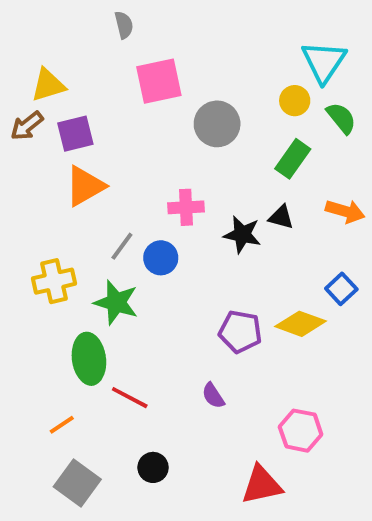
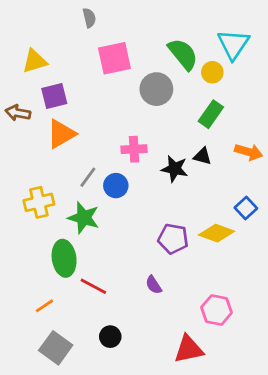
green semicircle: (341, 118) -> (183, 54), moved, size x1.4
brown arrow: (27, 126) -> (18, 113), moved, turned 50

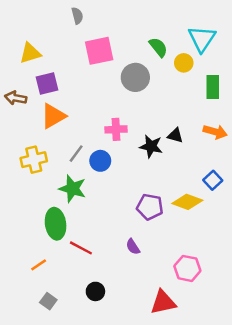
green semicircle: (183, 54) -> (158, 47), size x0.7
green rectangle: (211, 114) -> (213, 87), moved, turned -35
yellow cross: (39, 202) -> (34, 160), moved
gray square: (56, 348) -> (48, 301), size x0.6

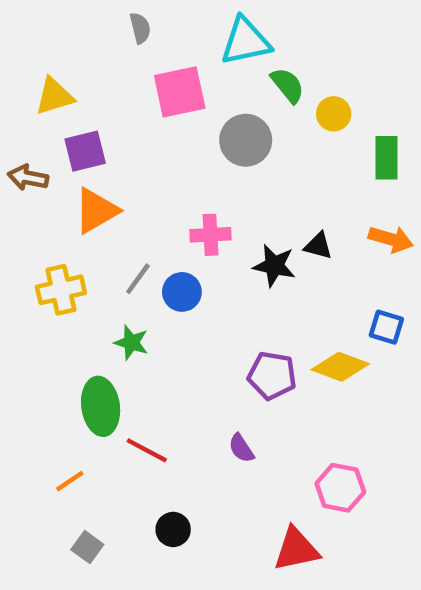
cyan triangle: (202, 39) -> (246, 41), moved, turned 44
blue square: (213, 180) -> (386, 327), turned -30
green star: (72, 189) -> (131, 343), size x0.7

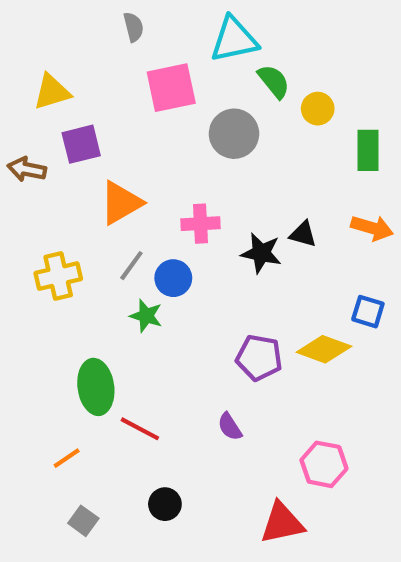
orange triangle: (96, 211) -> (121, 203), moved
green star: (131, 343) -> (146, 316), moved

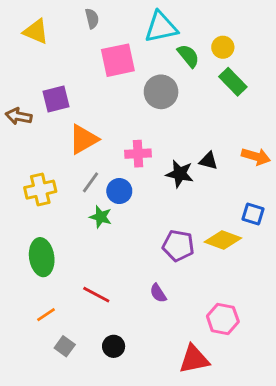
yellow triangle: (52, 92) -> (36, 31), moved, turned 40
yellow circle: (318, 109) -> (223, 47), moved
green rectangle: (368, 150) -> (233, 82), moved, turned -44
green ellipse: (96, 387) -> (42, 257), moved
gray square: (83, 521) -> (65, 346), moved

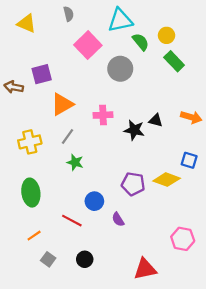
pink square: (118, 60) -> (88, 45), turned -32
blue circle: (119, 191) -> (94, 201), moved
pink hexagon: (223, 319) -> (183, 239), moved

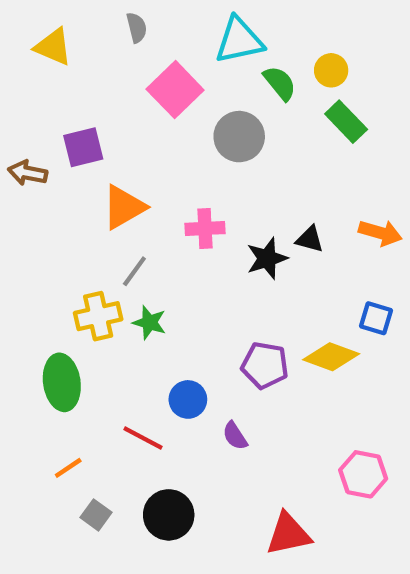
black star: (134, 130) -> (267, 258), turned -30
yellow cross: (30, 142) -> (98, 316), moved
black circle: (85, 259) -> (169, 515), size x1.5

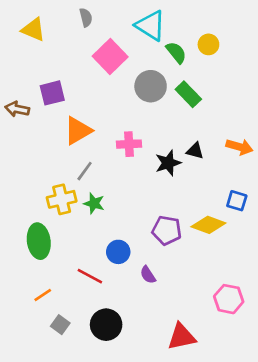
cyan triangle: (239, 40) -> (151, 26), turned 44
green rectangle: (346, 122) -> (188, 94), moved

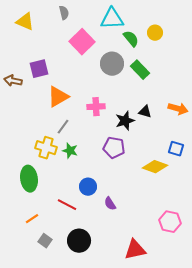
cyan triangle: (151, 26) -> (112, 19), turned -35
yellow cross: (62, 199) -> (46, 148), turned 30
purple pentagon: (167, 230) -> (114, 148), moved

